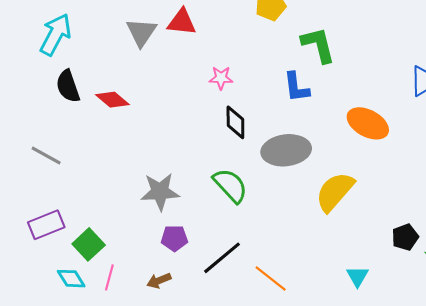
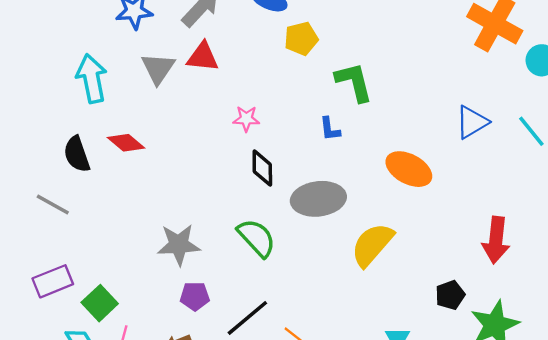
cyan arrow: (56, 34) -> (92, 79), moved, turned -39
black semicircle: (68, 86) -> (77, 154), moved
blue L-shape: (296, 87) -> (330, 129), size x0.7

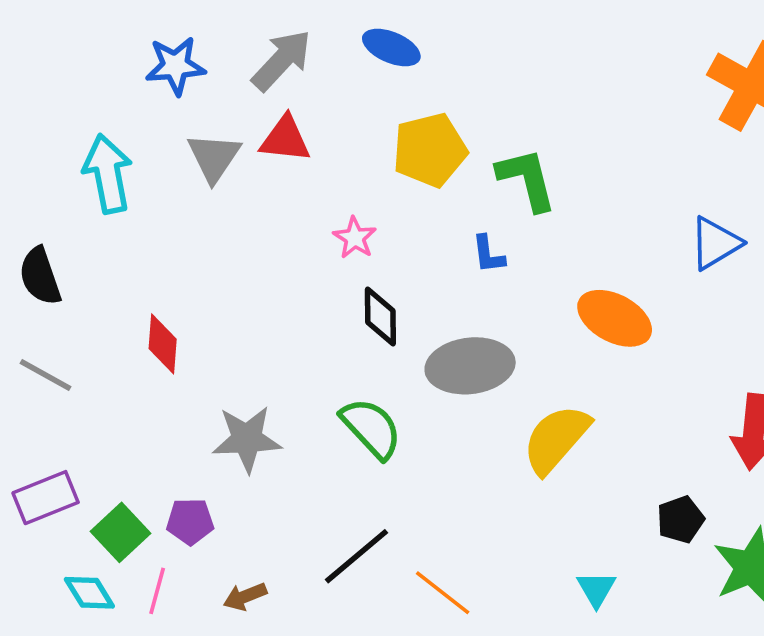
yellow pentagon: (301, 39) -> (430, 150), moved, size x1.4
pink star: (246, 119) -> (355, 238), turned 30
red diamond: (126, 143) -> (163, 344), moved, turned 54
black semicircle: (77, 154) -> (40, 276), moved
purple pentagon: (195, 296) -> (190, 521), moved

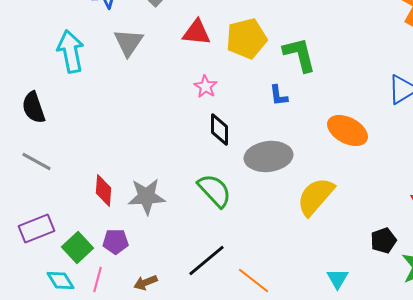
red triangle: (285, 139) -> (196, 32), moved
red diamond: (163, 344) -> (104, 190), moved

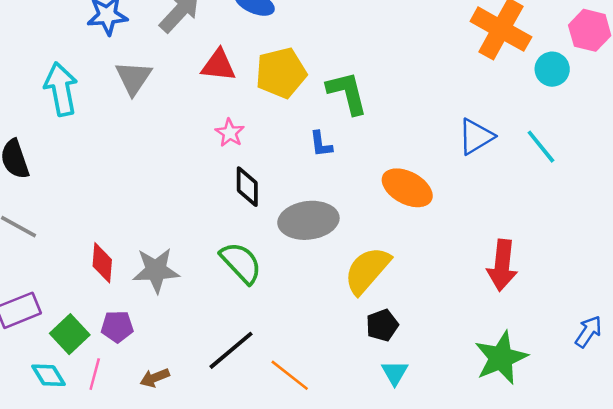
black pentagon: (384, 240) -> (382, 325), moved

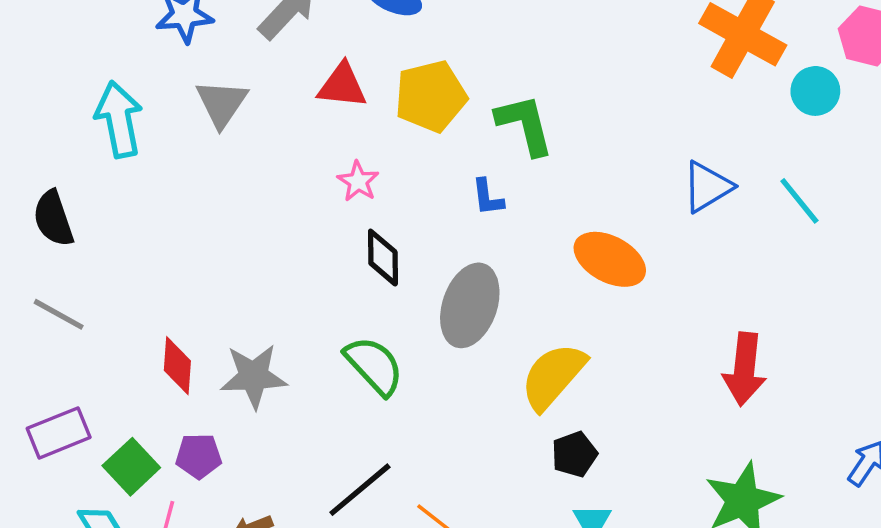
gray ellipse: (308, 220) -> (470, 305), turned -64

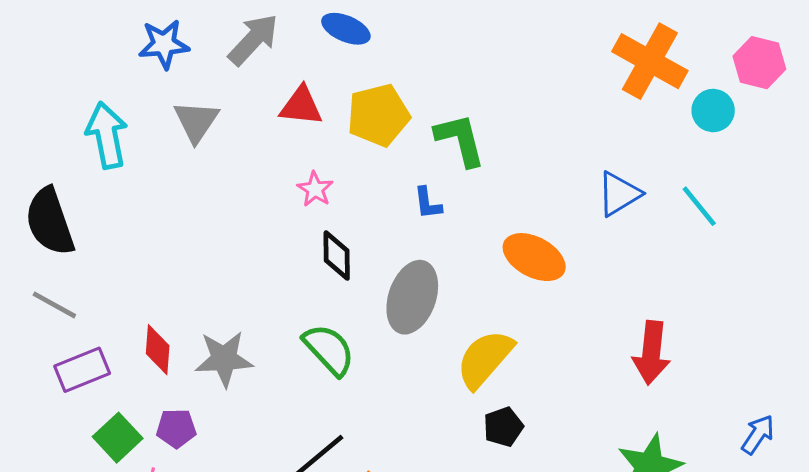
black semicircle: (53, 219) -> (50, 222), size x1.4
purple rectangle: (59, 433) -> (82, 370), moved

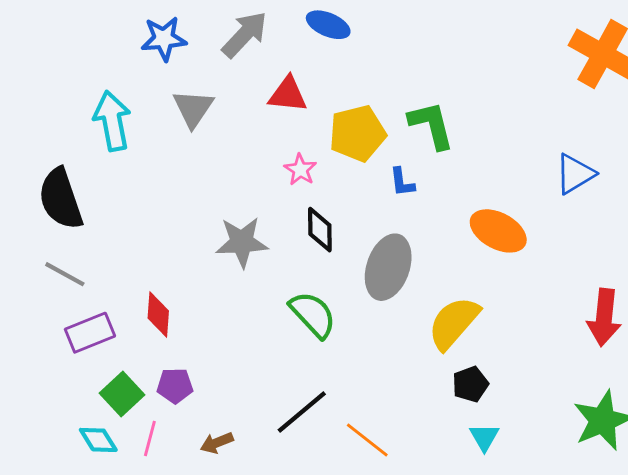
yellow pentagon: (378, 115) -> (357, 133), moved
gray star: (224, 359) -> (242, 242), moved

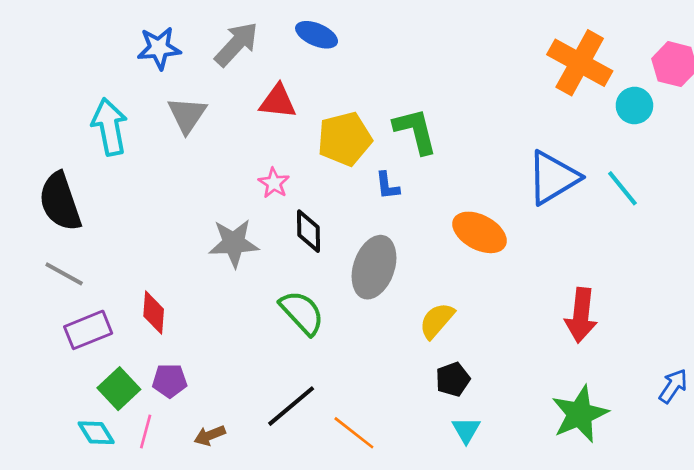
pink star: (300, 170) -> (274, 183), moved
blue triangle: (575, 174) -> (553, 178), size x1.4
yellow semicircle: (454, 323) -> (437, 321), size x0.7

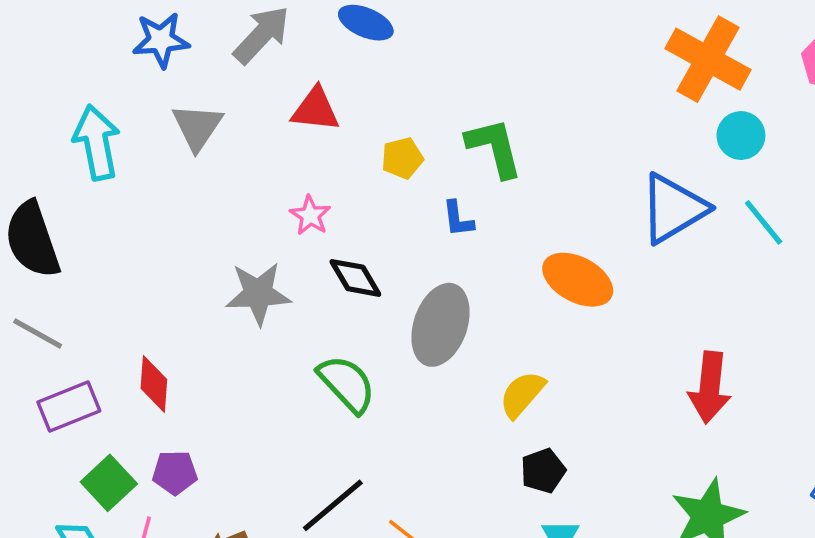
cyan circle: (634, 106) -> (741, 136), moved
yellow pentagon: (345, 139) -> (402, 158), size x0.6
black diamond: (309, 231) -> (355, 278), turned -30

